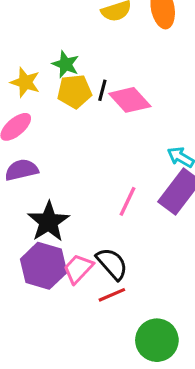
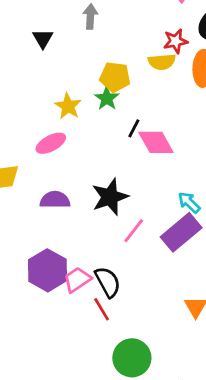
yellow pentagon: (74, 91) -> (115, 77), moved
purple semicircle: (22, 170) -> (55, 200), moved
black star: (49, 222) -> (110, 197), moved
red line: (112, 295) -> (102, 309), turned 70

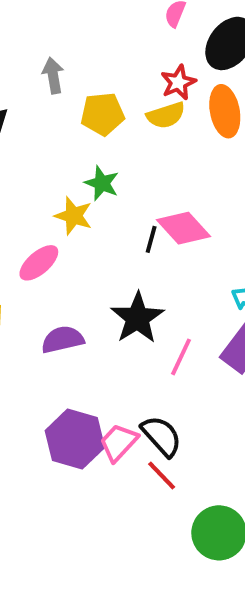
yellow pentagon: (115, 77) -> (103, 114), moved
yellow star: (68, 106) -> (74, 216), moved
black line: (134, 128) -> (151, 239), moved

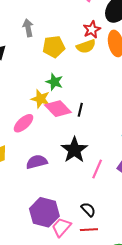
pink diamond: (184, 228) -> (58, 109), moved
black semicircle: (162, 436) -> (88, 210), size x0.7
pink trapezoid: (119, 442) -> (61, 227), moved
red line: (162, 476) -> (89, 230), turned -48

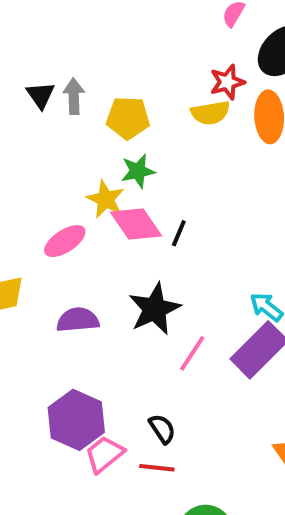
gray arrow: (28, 28) -> (74, 96), moved
yellow pentagon: (54, 47) -> (128, 118), moved
green star: (54, 82) -> (138, 171), turned 30

